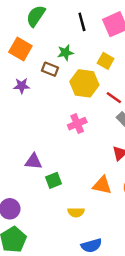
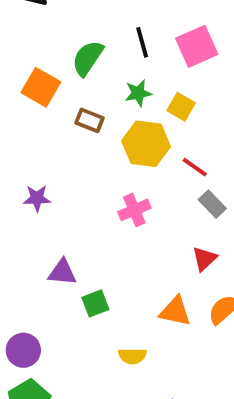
green semicircle: (36, 16) -> (88, 58), moved
green star: (65, 53) -> (138, 93), moved
purple star: (22, 86) -> (37, 198), moved

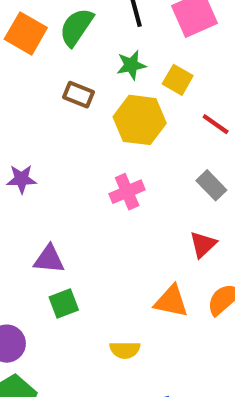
orange square: (41, 87) -> (26, 33), moved
red line: (195, 167) -> (216, 124), moved
green square: (95, 303) -> (64, 303), moved

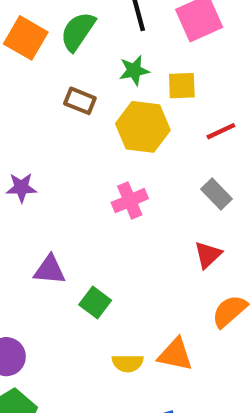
yellow square: (178, 80) -> (182, 86), turned -32
red line: (216, 124) -> (221, 131), turned -60
orange triangle: (171, 301) -> (175, 354), moved
green square: (64, 303) -> (95, 302), moved, turned -32

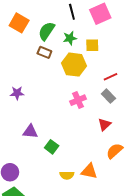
green semicircle: (78, 31) -> (47, 31), moved
red line: (221, 131) -> (111, 77), moved
pink cross: (130, 201) -> (78, 100), moved

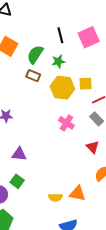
yellow square: (92, 45) -> (86, 84), moved
pink cross: (78, 100) -> (66, 123), turned -35
red triangle: (104, 124) -> (93, 147), turned -32
green square: (52, 147) -> (17, 181), moved

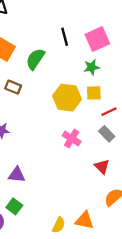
green star: (58, 61) -> (92, 67), moved
brown rectangle: (33, 76) -> (13, 87), moved
yellow semicircle: (55, 197) -> (59, 225), turned -64

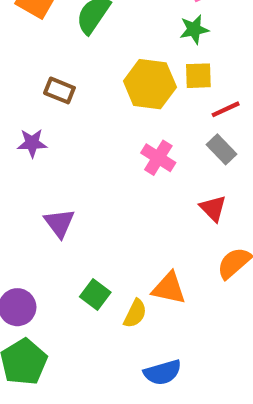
brown rectangle: (13, 87) -> (59, 90), moved
purple triangle: (17, 175) -> (59, 223), turned 48
green square: (14, 206) -> (95, 295), moved
orange triangle: (84, 220) -> (169, 288), moved

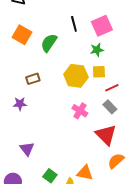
brown rectangle: (59, 90) -> (33, 79), turned -40
red triangle: (213, 208) -> (106, 135), size x1.6
purple triangle: (59, 223) -> (27, 149), moved

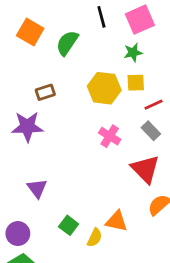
purple star: (20, 104) -> (27, 127), size x1.6

